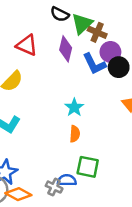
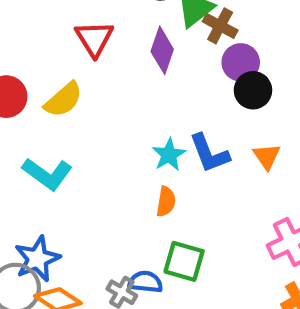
red triangle: (27, 45) -> (94, 39), turned 30
blue L-shape: (94, 64) -> (209, 153), moved

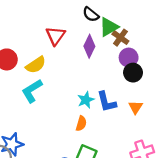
cyan L-shape: (47, 174) -> (32, 91), moved, turned 105

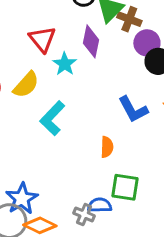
cyan L-shape: (32, 91) -> (52, 118), moved
cyan star: (86, 100) -> (65, 64), moved

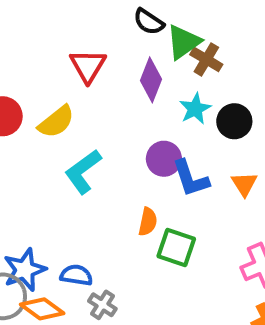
purple circle: (147, 43) -> (164, 159), moved
cyan star: (65, 64) -> (195, 109), moved
green square: (125, 187) -> (176, 248), moved
blue semicircle: (100, 205) -> (76, 275), moved

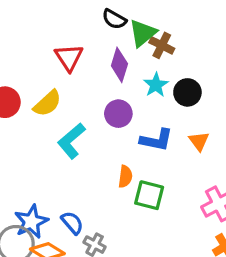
purple circle: (164, 159) -> (118, 114), moved
blue L-shape: (191, 178) -> (156, 140), turned -56
blue semicircle: (76, 275) -> (72, 223), turned 45

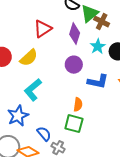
red triangle: (69, 57) -> (43, 29), turned 30
cyan L-shape: (71, 141) -> (33, 90), moved
green square: (149, 195) -> (74, 124), moved
blue star: (31, 222) -> (18, 116), moved

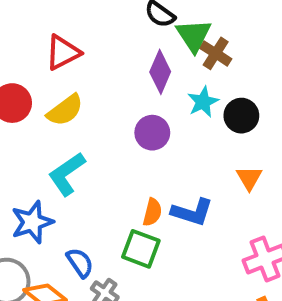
green triangle: (90, 14) -> (194, 35), turned -30
red triangle: (43, 29) -> (63, 52), moved
blue L-shape: (98, 81) -> (192, 212), moved

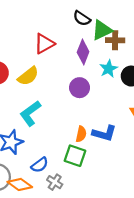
green triangle: (194, 35) -> (102, 30), turned 40
red triangle: (63, 52) -> (44, 44), moved
brown cross: (216, 53) -> (115, 40), turned -30
blue semicircle: (80, 263) -> (40, 165), turned 90

